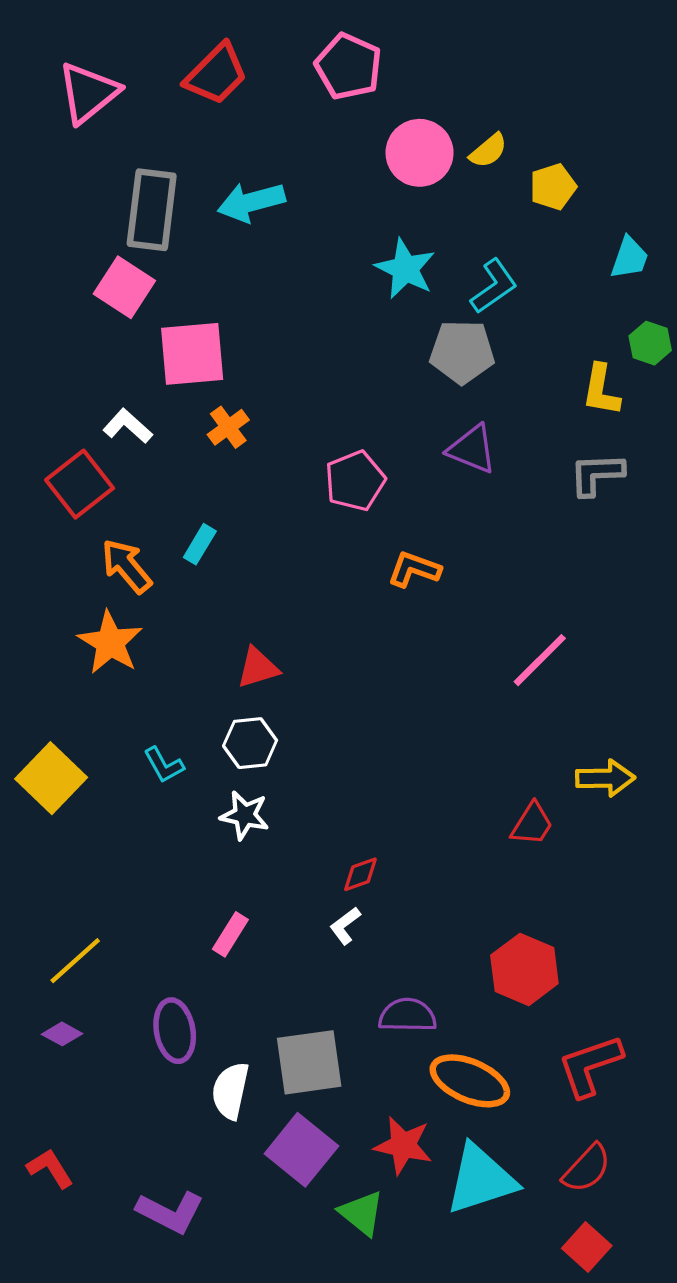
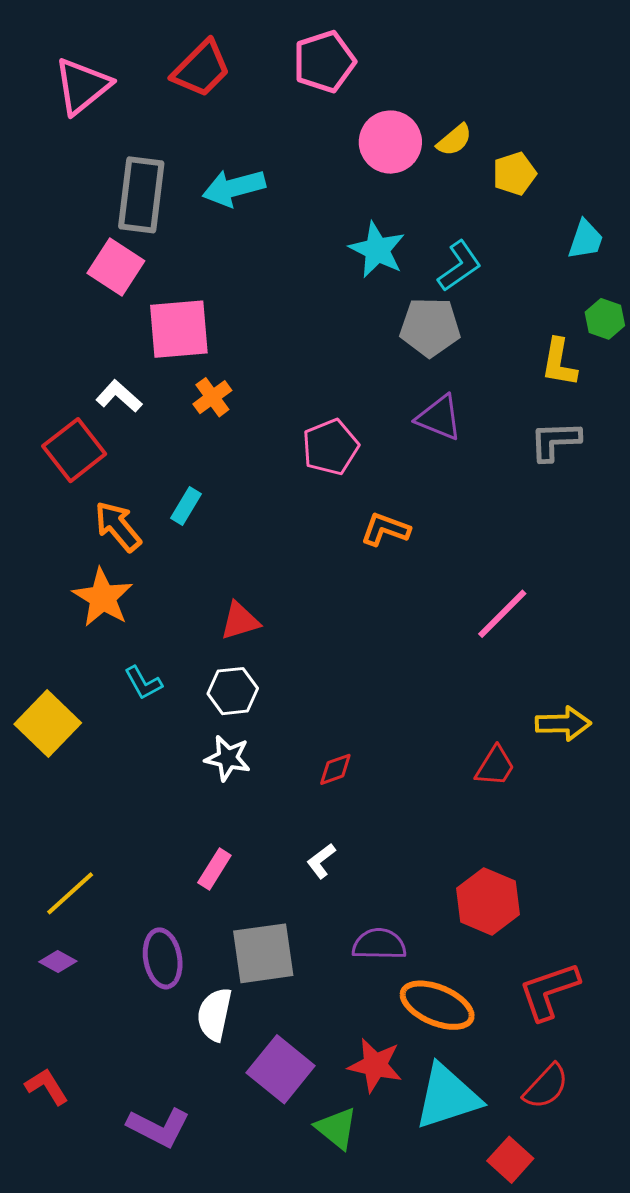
pink pentagon: (348, 66) -> (324, 62), turned 30
cyan L-shape: (164, 765) -> (143, 683), moved
red diamond: (360, 874) -> (335, 769), moved
gray square: (309, 1062) -> (263, 953), moved
red square: (587, 1247) -> (510, 1160), moved

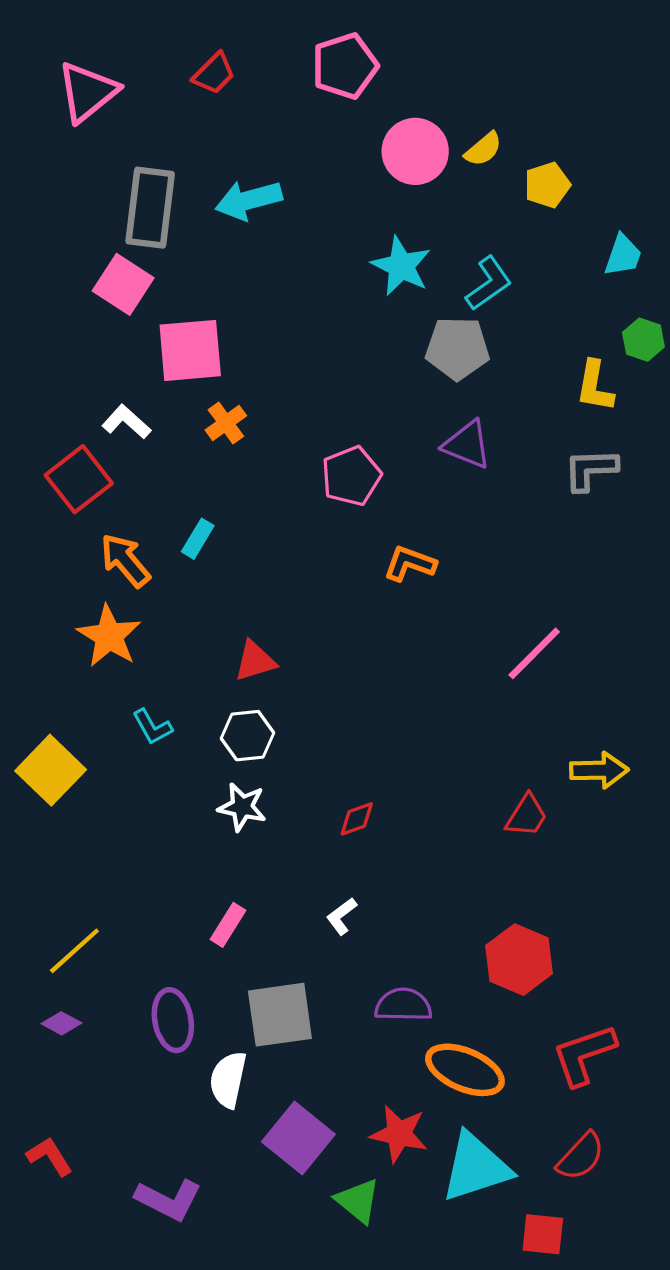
red trapezoid: (201, 69) -> (214, 74), size x0.7
red square: (510, 1160) -> (543, 1234), turned -36

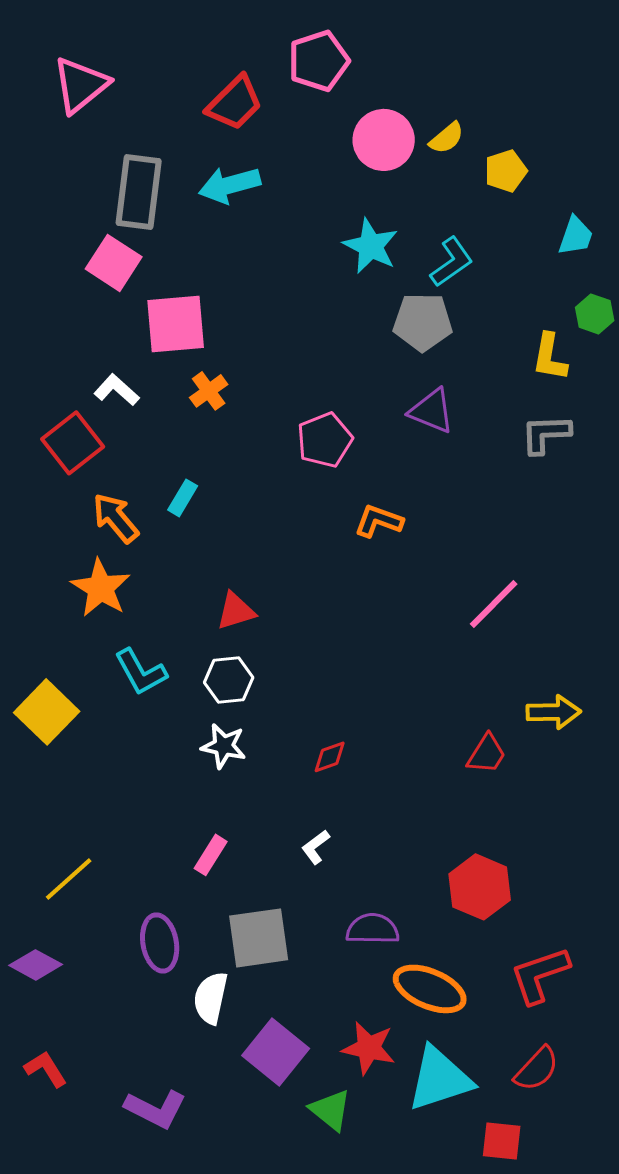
red trapezoid: (214, 74) -> (235, 103), moved, size x1.4
cyan L-shape: (152, 727) -> (141, 672), size x1.4
purple diamond: (61, 1023) -> (36, 965), moved, size x1.4

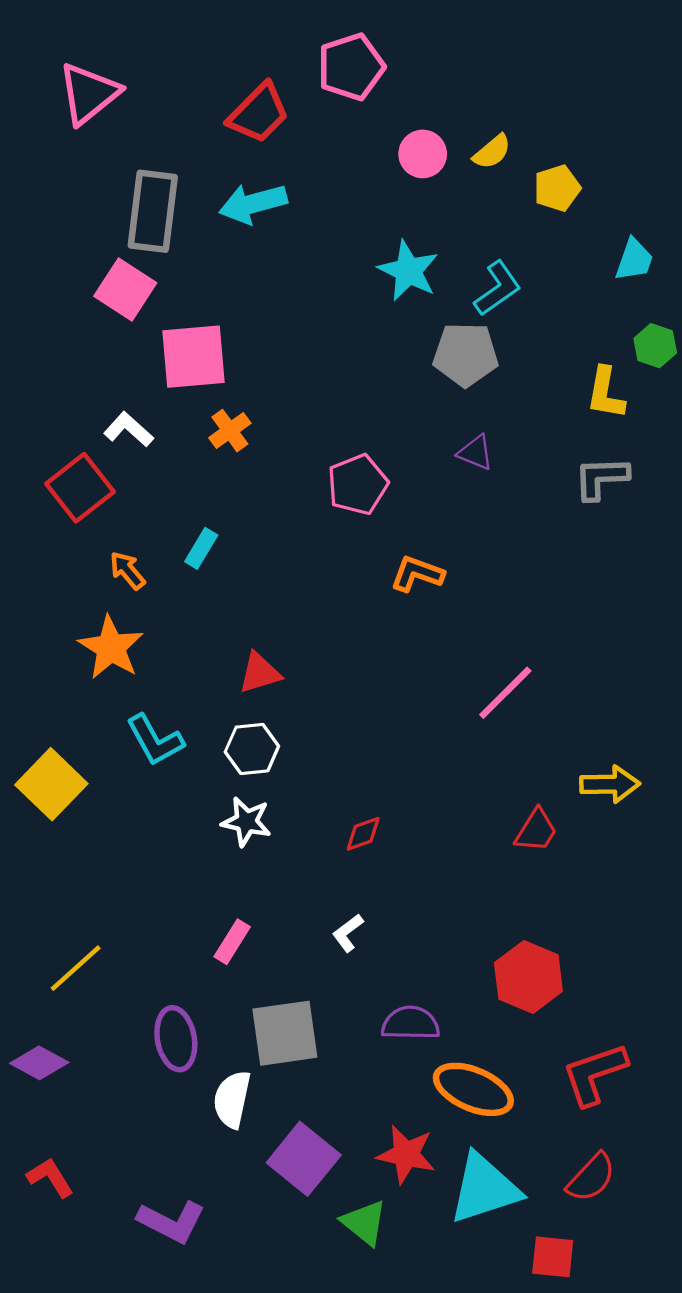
pink circle: (384, 140) -> (423, 154), size x0.7
purple triangle: (432, 411) -> (476, 453), size x0.7
orange arrow: (116, 518) -> (127, 570), size x0.7
pink line: (494, 604) -> (505, 693), moved

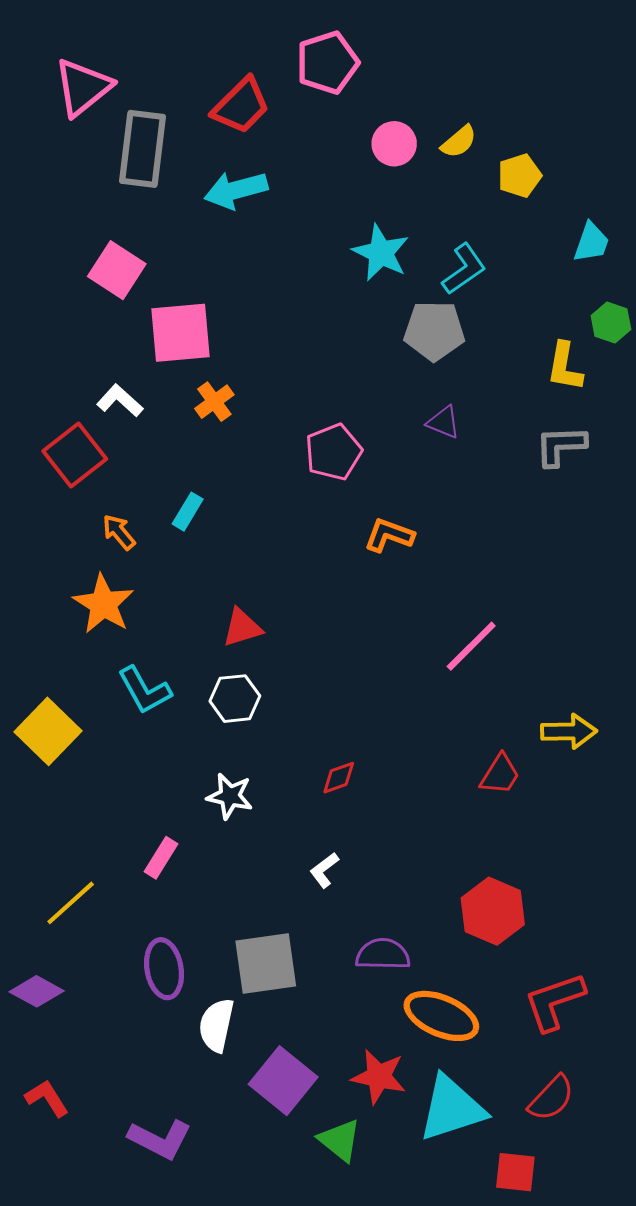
gray rectangle: (153, 211) -> (142, 149), moved
white star: (246, 822) -> (230, 796), moved
pink rectangle: (232, 942) -> (161, 858), moved

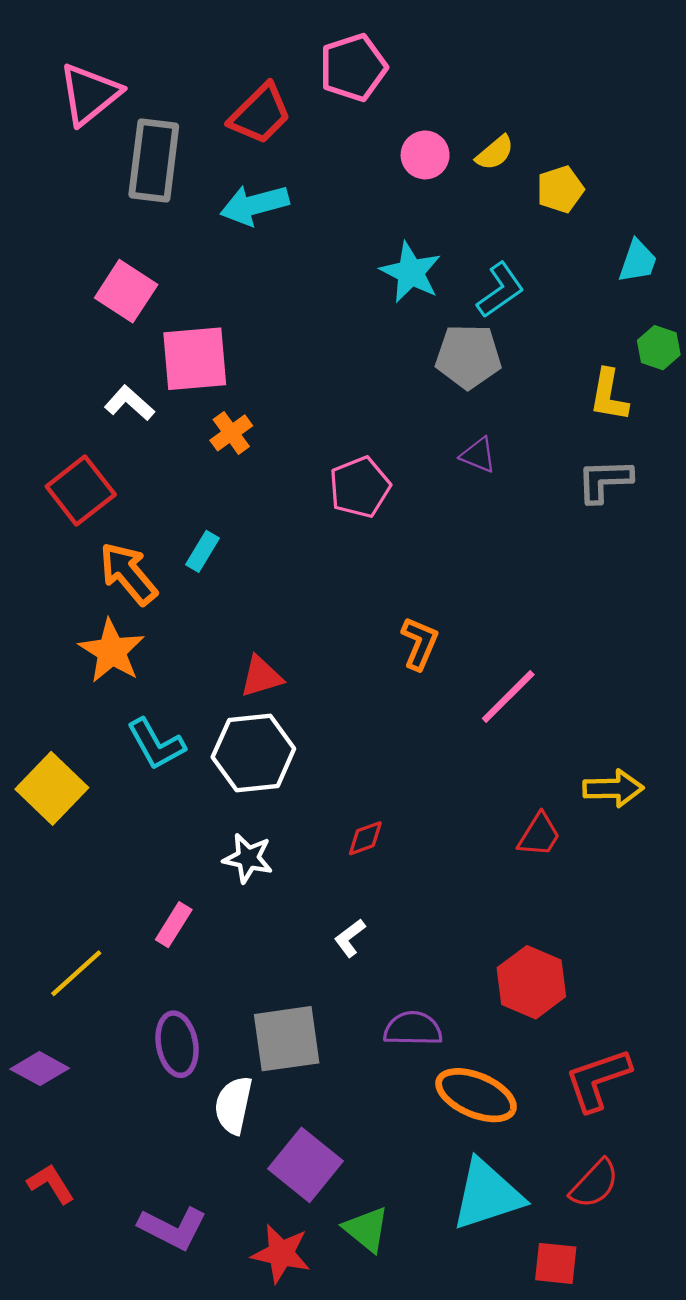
white L-shape: (120, 401) -> (129, 403), moved
orange arrow: (119, 532) -> (128, 574), size x1.6
orange L-shape: (389, 535) -> (420, 643), moved, turned 93
white hexagon: (235, 699) -> (253, 753), size x1.5
red star: (379, 1077) -> (281, 1253), moved

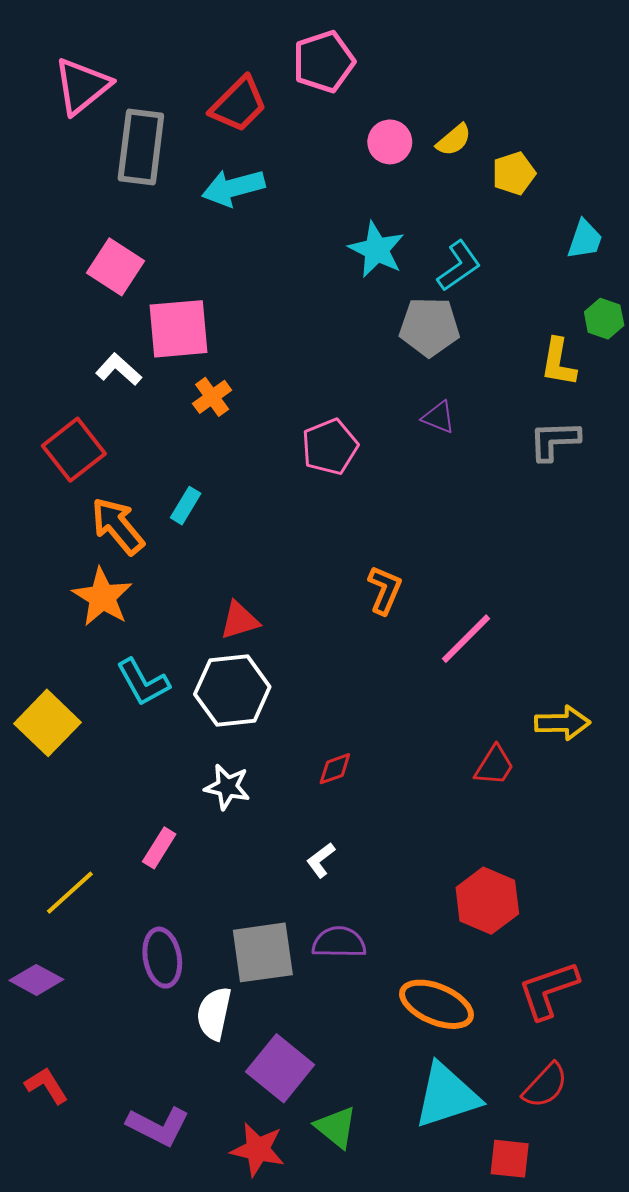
purple semicircle: (413, 1029) -> (339, 942), moved

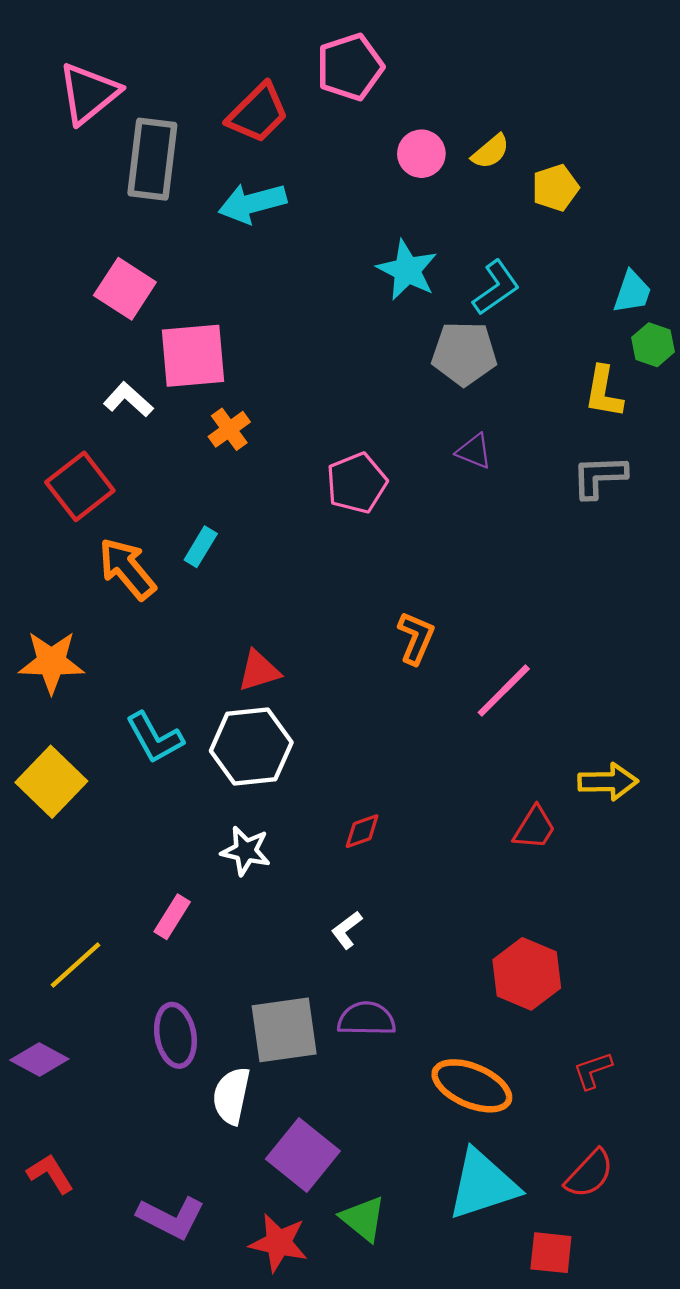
cyan trapezoid: (585, 239) -> (632, 292), moved
orange star: (102, 597) -> (51, 662), moved, turned -30
red L-shape: (548, 990) -> (593, 1070), size x0.6

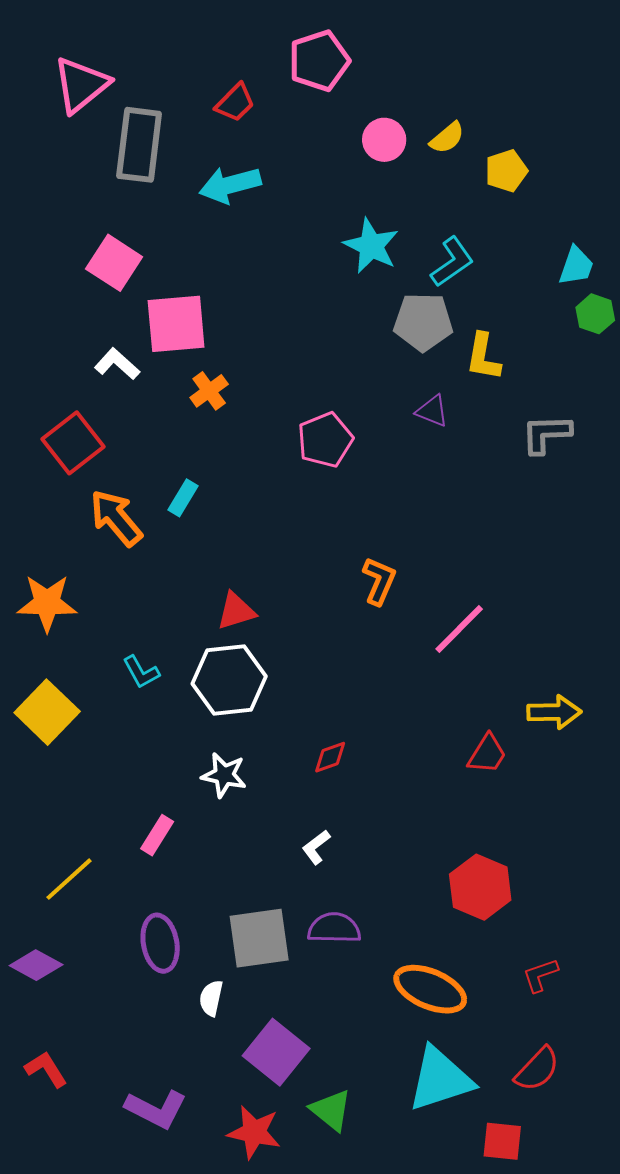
red trapezoid: (258, 113) -> (235, 103), size x0.7
yellow L-shape: (604, 392) -> (483, 357), moved
cyan L-shape: (155, 738) -> (141, 672), size x0.7
white semicircle: (231, 1096) -> (211, 998), size x0.7

